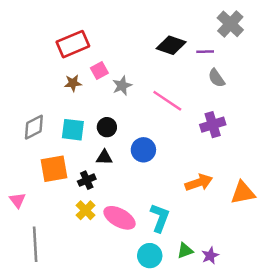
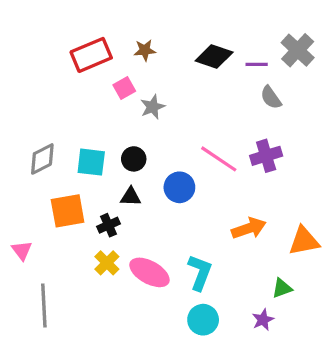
gray cross: (230, 24) -> (298, 50), moved
brown star: (73, 83) -> (145, 50), moved
pink line: (167, 101) -> (219, 159), moved
green triangle: (185, 251) -> (282, 288), moved
cyan circle: (150, 256) -> (203, 320), moved

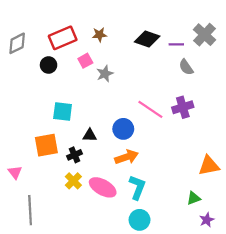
gray diamond: (42, 159) -> (17, 43), moved
black circle: (134, 159) -> (49, 65), moved
orange arrow: (249, 228) -> (127, 157), moved
purple star: (263, 320) -> (207, 220), moved

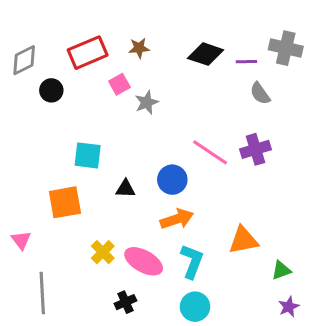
gray cross: (204, 35) -> (286, 48), turned -30
black circle: (49, 65) -> (51, 90), moved
black cross: (75, 155) -> (125, 302), moved
orange triangle: (209, 166) -> (243, 240), moved
green triangle: (194, 198) -> (281, 270), moved

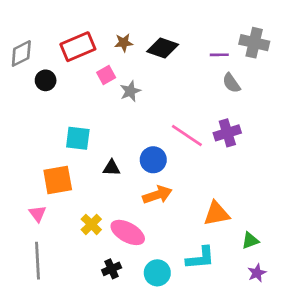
black diamond: (206, 54) -> (163, 48), moved
pink triangle: (21, 240) -> (37, 214), moved
cyan L-shape: (192, 261) -> (200, 258), moved, turned 64
cyan circle: (195, 307) -> (157, 273), moved

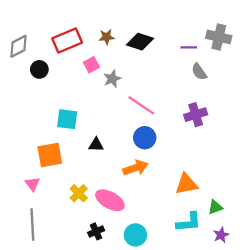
pink line: (187, 136) -> (141, 105), moved
blue circle: (153, 160) -> (145, 138), moved
cyan L-shape: (200, 258) -> (189, 222), moved

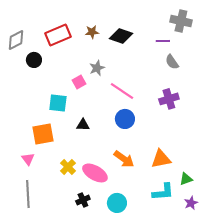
gray cross: (219, 37) -> (181, 21), moved
pink square: (91, 65) -> (79, 82), moved
orange arrow: (135, 168) -> (124, 159), moved, turned 55

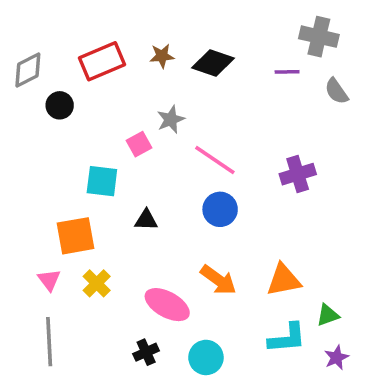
gray semicircle: (172, 62) -> (336, 91), moved
yellow cross: (68, 167) -> (97, 283), moved

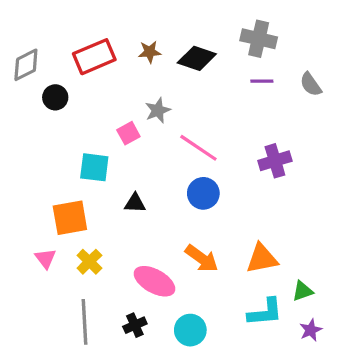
gray cross: (319, 37) -> (259, 39), moved
purple line: (287, 72) -> (262, 81), moved
gray line: (49, 342) -> (85, 322), moved

